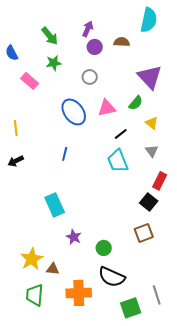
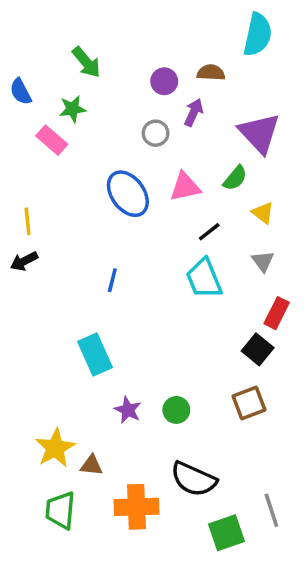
purple arrow: (88, 29) -> (194, 112), moved
green star: (54, 63) -> (73, 109), moved
blue line: (65, 154) -> (112, 280), moved
black arrow: (16, 161) -> (24, 261), moved
green circle: (104, 248) -> (176, 410), moved

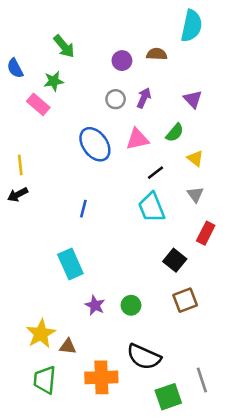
purple arrow: (194, 112) -> (144, 98), moved
purple triangle: (259, 133) -> (193, 99), size x0.6
black square: (258, 349) -> (175, 260), moved

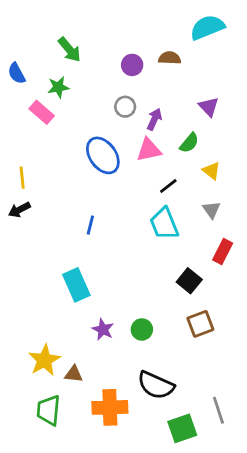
cyan semicircle: (192, 26) -> (207, 27), turned -124
purple arrow: (144, 98) -> (154, 119), moved

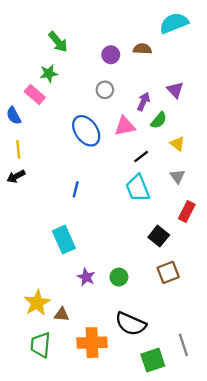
blue semicircle: (17, 73) -> (14, 116), moved
purple arrow: (154, 119) -> (144, 102), moved

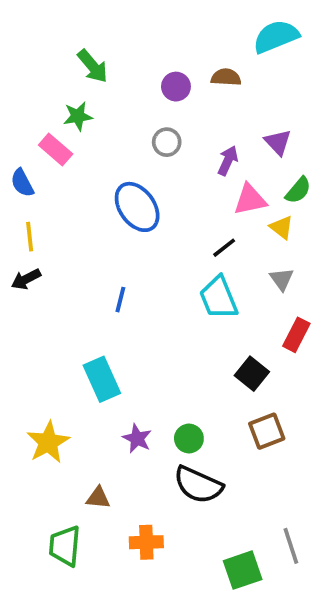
green semicircle: (159, 120) -> (298, 190), moved
pink triangle: (125, 126) -> (250, 200), moved
yellow star: (37, 303) -> (48, 442), moved
black semicircle: (131, 324) -> (198, 485), moved
orange cross: (92, 343) -> (146, 542), size x0.7

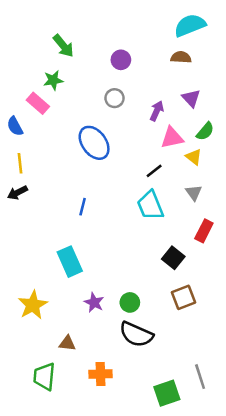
brown semicircle: (226, 77) -> (181, 57), moved

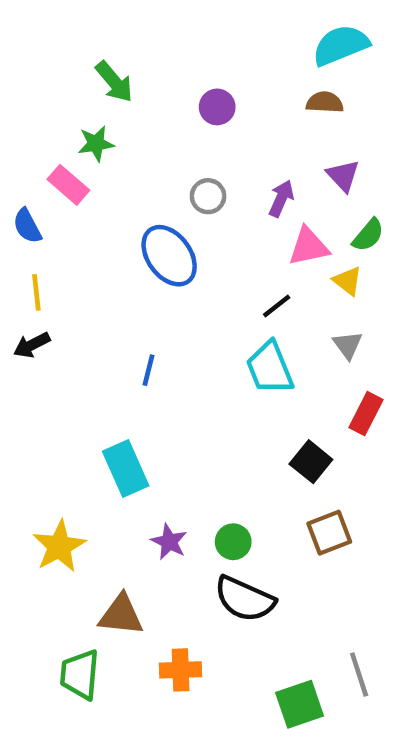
gray circle: (115, 98) -> (208, 196), moved
brown triangle: (67, 343) -> (121, 615), size x1.5

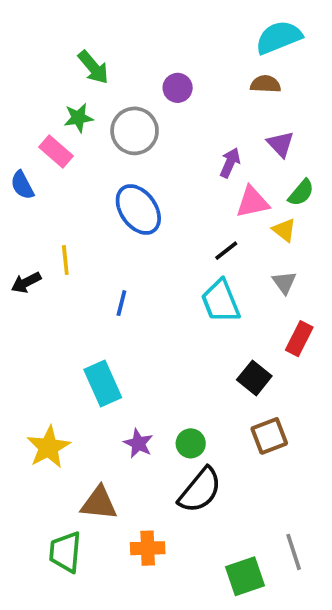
gray circle: (208, 196) -> (135, 131), moved, size x1.6
yellow line: (36, 292) -> (65, 260), moved
black semicircle: (245, 599) -> (200, 490), turned -75

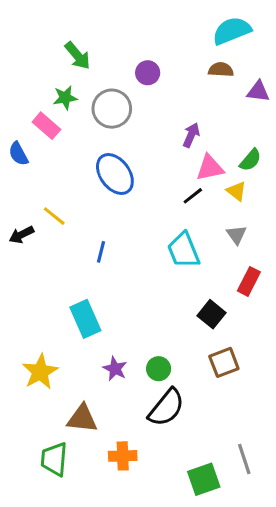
purple triangle: (281, 144) -> (258, 91), moved, turned -40
black line: (226, 251) -> (193, 196), moved
yellow line: (65, 260) -> (54, 216), turned -45

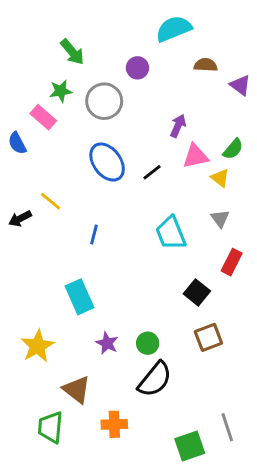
cyan semicircle: (232, 31) -> (174, 29), moved
purple triangle: (258, 91) -> (240, 85), turned 30
black line: (193, 196) -> (152, 172), moved
brown triangle: (82, 419) -> (77, 390), turned 32

